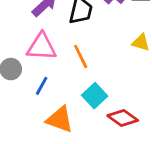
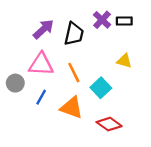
cyan square: (95, 96) -> (101, 88), moved
orange triangle: (60, 119) -> (72, 108), moved

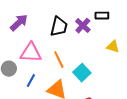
purple cross: (102, 20) -> (83, 26), moved
purple arrow: (43, 29) -> (19, 23), moved
yellow triangle: (124, 61) -> (113, 47), moved

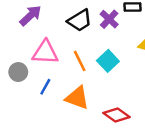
black trapezoid: (59, 27) -> (80, 20), turned 45
cyan square: (82, 73) -> (108, 61), moved

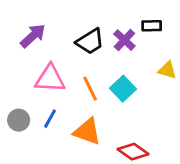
gray circle: (18, 72) -> (19, 120), moved

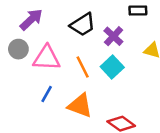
purple cross: (124, 40) -> (113, 36), moved
gray circle: (19, 120) -> (18, 49), moved

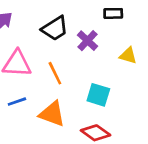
cyan square: (112, 67) -> (98, 95), moved, turned -30
blue line: (47, 94) -> (17, 102), turned 42

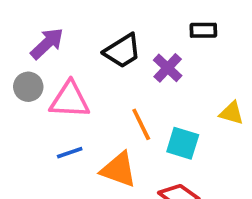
yellow triangle: (128, 56) -> (232, 113), moved
orange line: (55, 73) -> (141, 124), moved

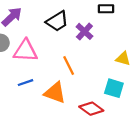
cyan square: (183, 143) -> (114, 88), moved

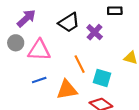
cyan square: (114, 88) -> (102, 78), moved
orange triangle: (55, 93) -> (67, 90), turned -30

